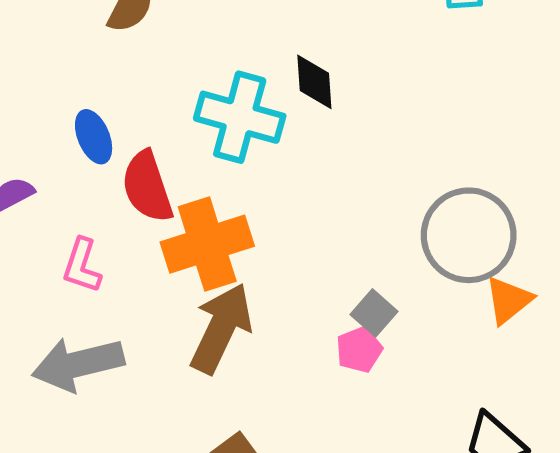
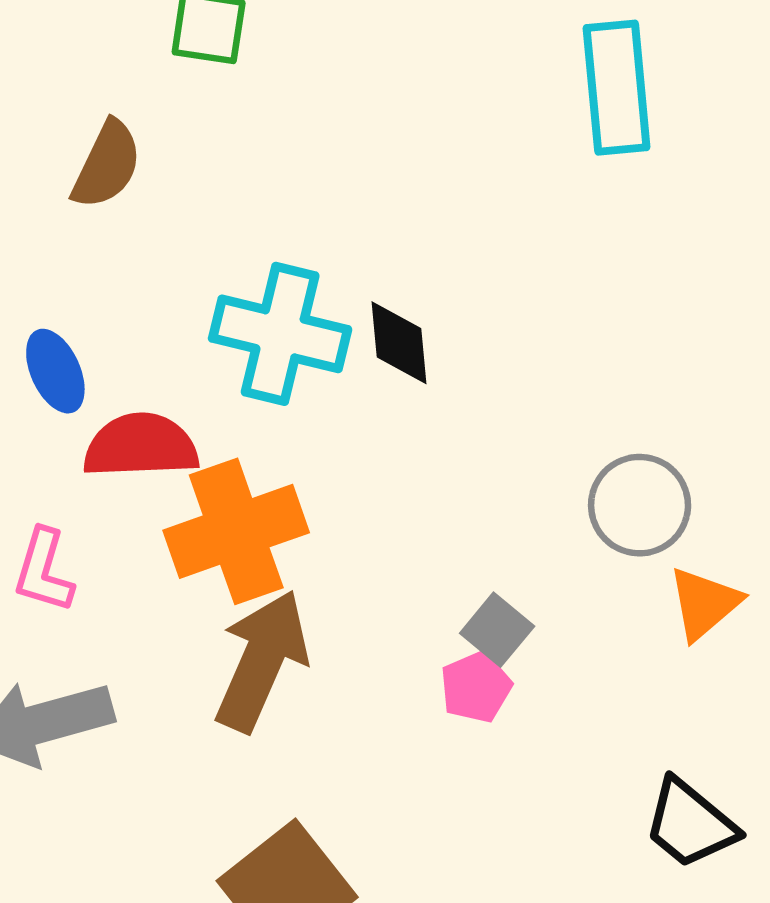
black diamond: (314, 82) -> (399, 343), moved
red semicircle: (147, 187) -> (141, 446), turned 108
gray circle: (469, 235) -> (640, 505), size x0.7

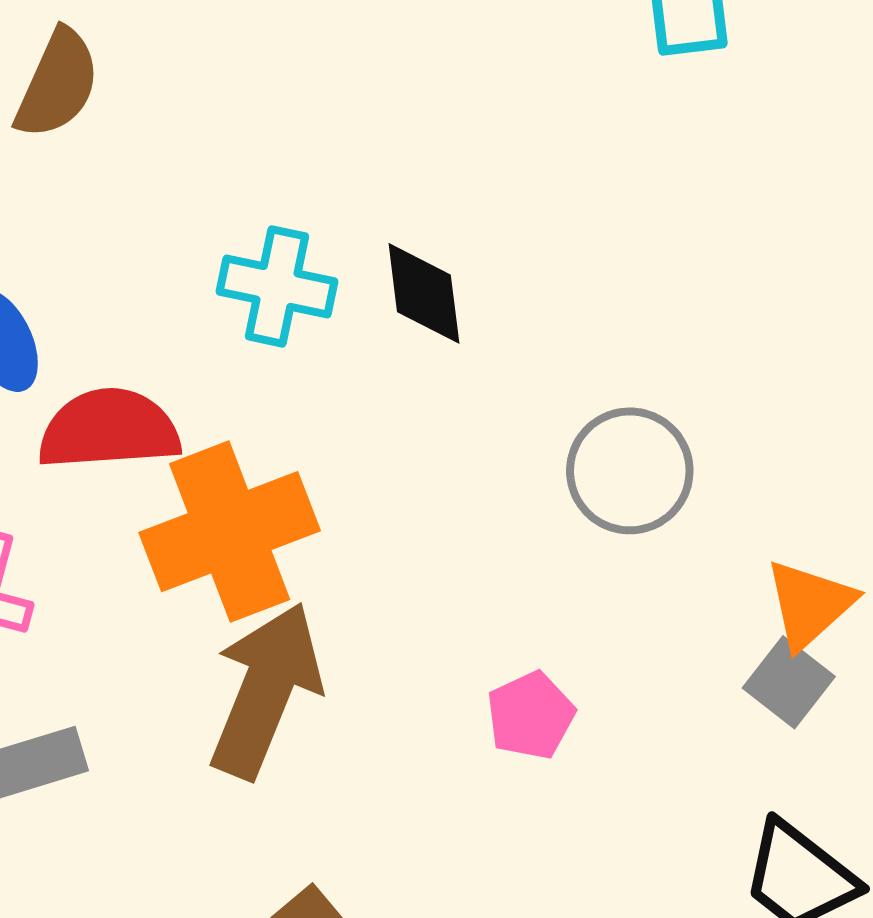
cyan cross: (280, 334) -> (277, 286), size x0.7
gray circle: (640, 505) -> (630, 471), moved
gray square: (497, 630) -> (789, 682), moved

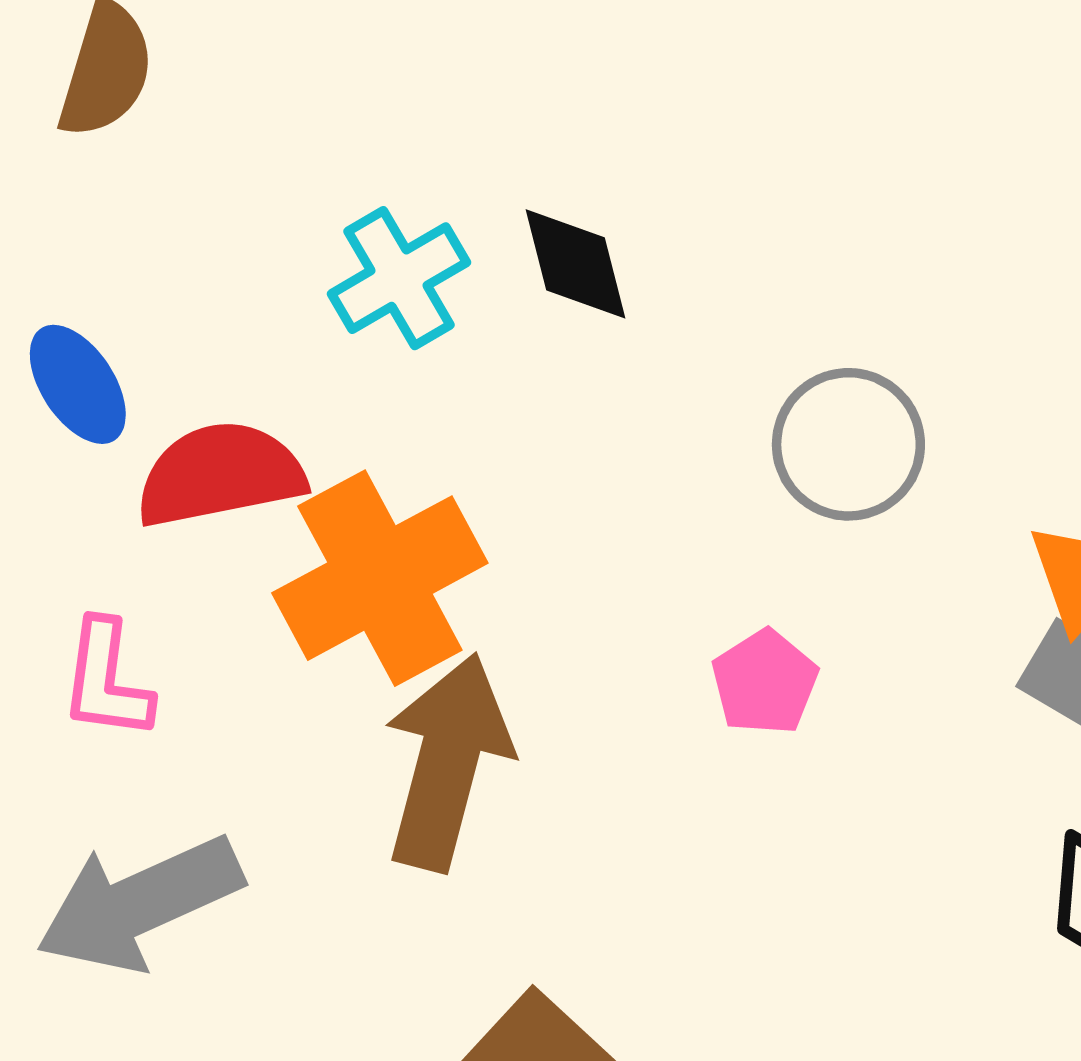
cyan cross: (277, 286) -> (399, 278), turned -35
pink pentagon: (531, 715) -> (765, 682), moved

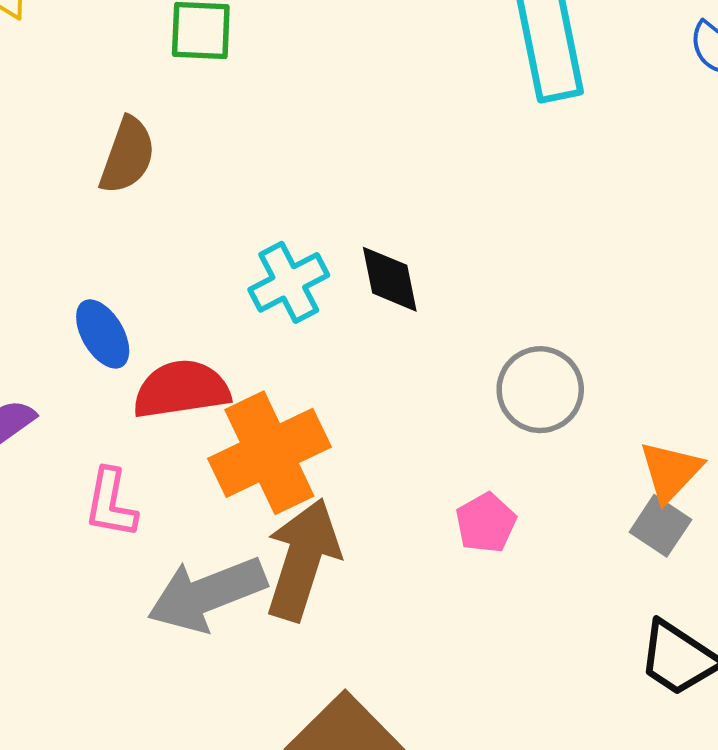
gray arrow: (139, 904) -> (207, 594), moved

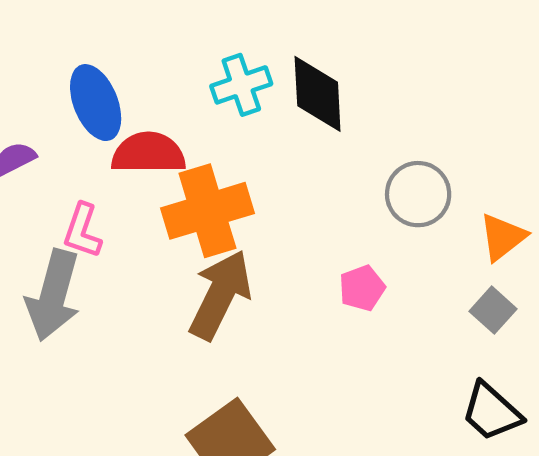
black diamond: (390, 279) -> (318, 94), size x1.4
blue ellipse: (103, 334) -> (96, 103), size x1.4
orange triangle: (670, 471) -> (503, 237), moved
gray arrow: (207, 594) -> (53, 295), moved, turned -62

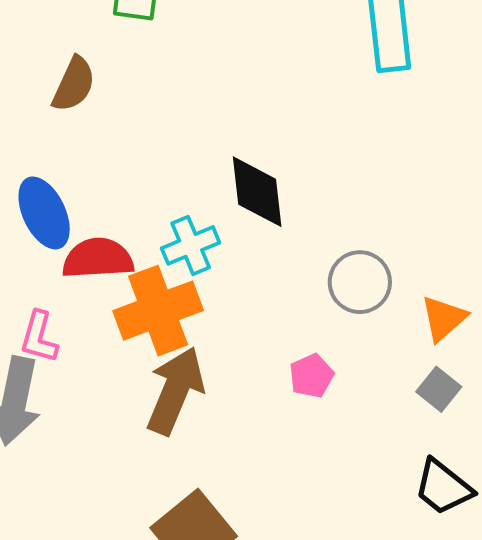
cyan cross: (241, 85) -> (191, 245), moved

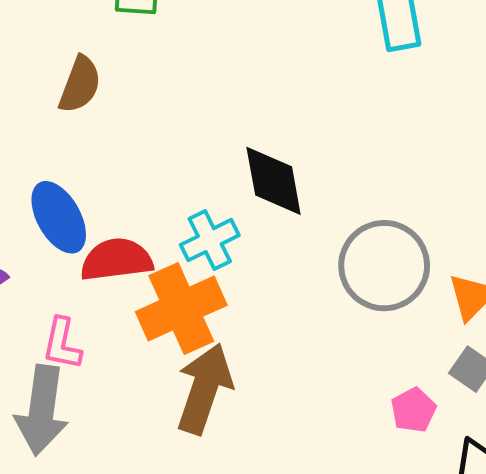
gray circle: (360, 282) -> (384, 266), size x1.4
pink pentagon: (311, 376) -> (413, 410), moved

